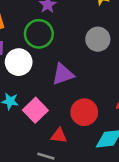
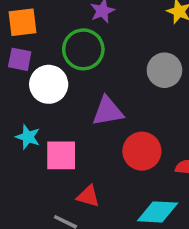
pink square: (35, 110) -> (61, 155), turned 35
red circle: (84, 112) -> (142, 151), moved

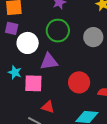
green circle: (83, 49) -> (58, 31), moved
purple triangle: (108, 111) -> (49, 62), moved

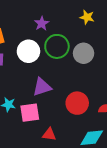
green circle: (58, 31) -> (57, 46), moved
white circle: (28, 43) -> (28, 51), moved

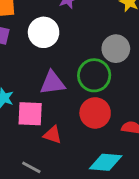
green circle: (57, 46) -> (94, 75), moved
red triangle: (49, 134) -> (53, 135), moved

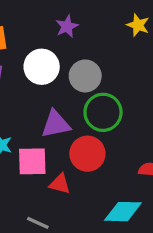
gray circle: (116, 49) -> (85, 76), moved
red circle: (95, 113) -> (87, 154), moved

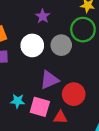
green circle: (103, 112) -> (83, 30), moved
pink square: (32, 161) -> (40, 107), turned 30

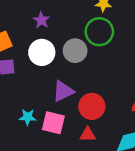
purple star: (43, 16) -> (41, 20), moved
red triangle: (60, 117) -> (88, 134), moved

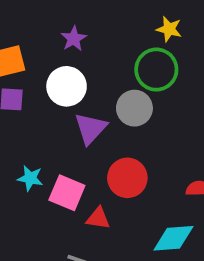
gray circle: (75, 51) -> (134, 108), moved
purple triangle: (63, 91) -> (91, 128), moved, turned -30
red triangle: (88, 134) -> (98, 218), moved

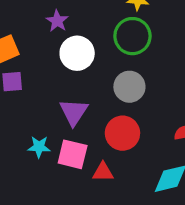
white circle: (67, 86) -> (77, 53), moved
gray circle: (134, 108) -> (129, 87), moved
purple triangle: (91, 128) -> (74, 112), moved

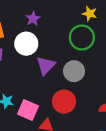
white circle: (77, 53) -> (26, 44), moved
purple triangle: (74, 112) -> (46, 66), moved

